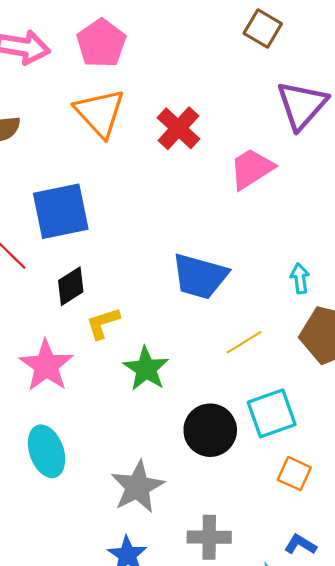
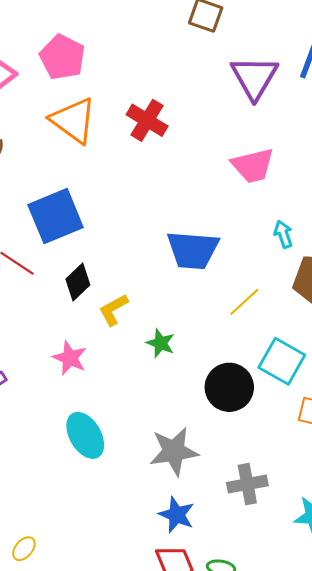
pink trapezoid: (252, 169) -> (253, 166), moved, turned -150
pink star: (46, 366) -> (70, 358), size x0.7
green star: (146, 369) -> (160, 343), size x0.7
cyan square: (272, 413) -> (282, 361), turned -30
gray star: (138, 487) -> (174, 451), turned 30

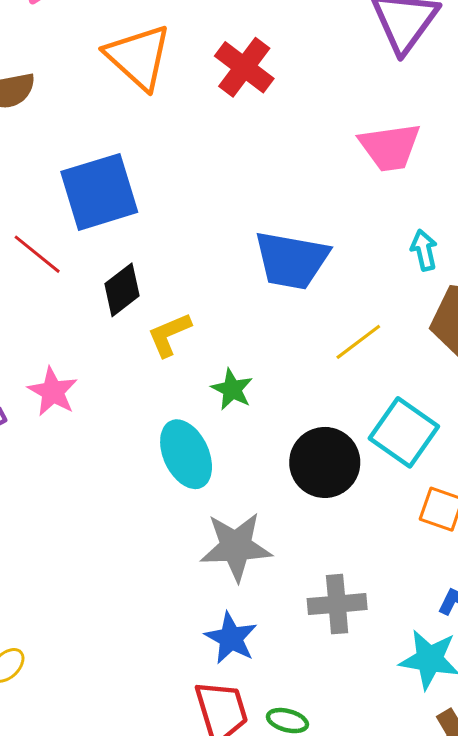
pink star: (70, 358) -> (53, 392), moved
cyan ellipse: (85, 435) -> (186, 454), moved

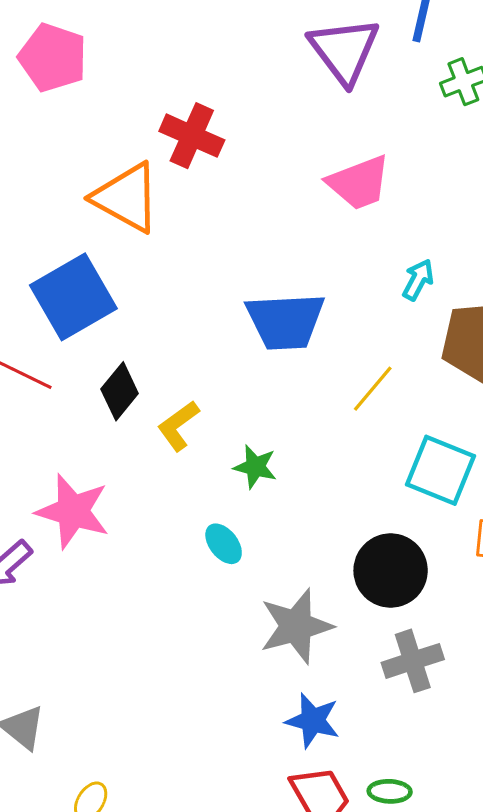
orange triangle: (138, 57) -> (126, 198), moved
cyan arrow: (424, 250) -> (418, 280), turned 54
pink star: (53, 392) -> (73, 511), size x1.4
cyan ellipse: (186, 454) -> (224, 544), size x0.6
black circle: (325, 462) -> (391, 571), moved

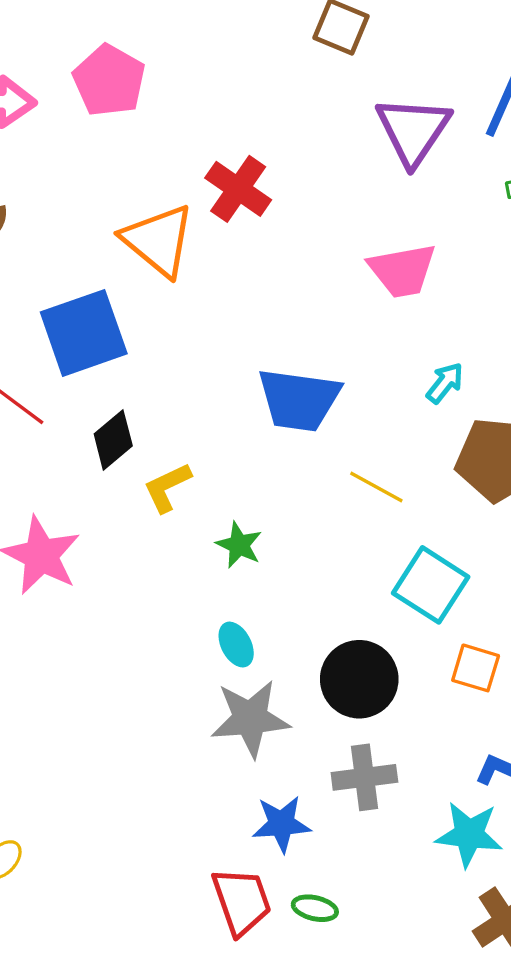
yellow line: (373, 389) -> (376, 487), turned 68
cyan ellipse: (224, 544) -> (236, 645), moved
blue star: (313, 721) -> (281, 824), moved, turned -30

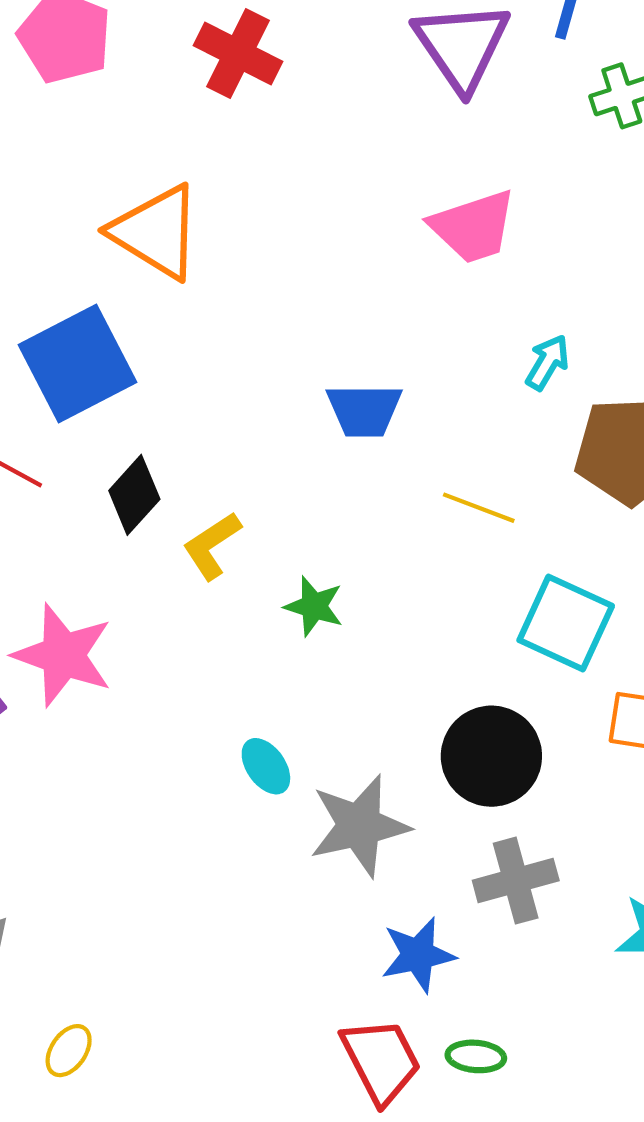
red cross: (238, 189) -> (238, 54), moved
blue trapezoid: (299, 400) -> (364, 410), size x0.7
cyan ellipse: (236, 645) -> (266, 766), moved

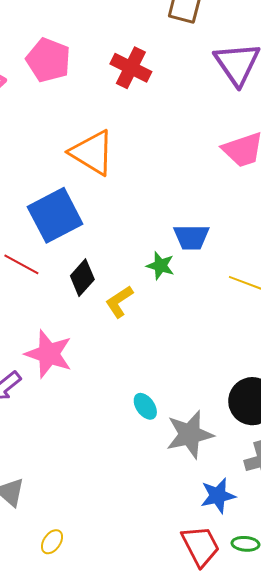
green star: (314, 606) -> (160, 266), moved

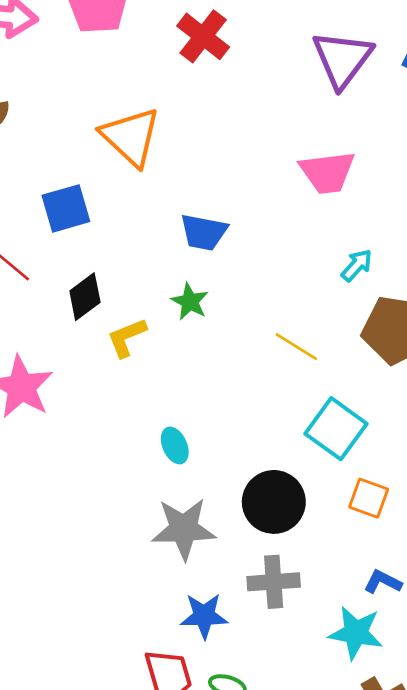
blue square: (55, 215) -> (66, 208), size x0.7
blue trapezoid: (191, 237) -> (204, 232), moved
cyan ellipse: (145, 406) -> (175, 445), moved

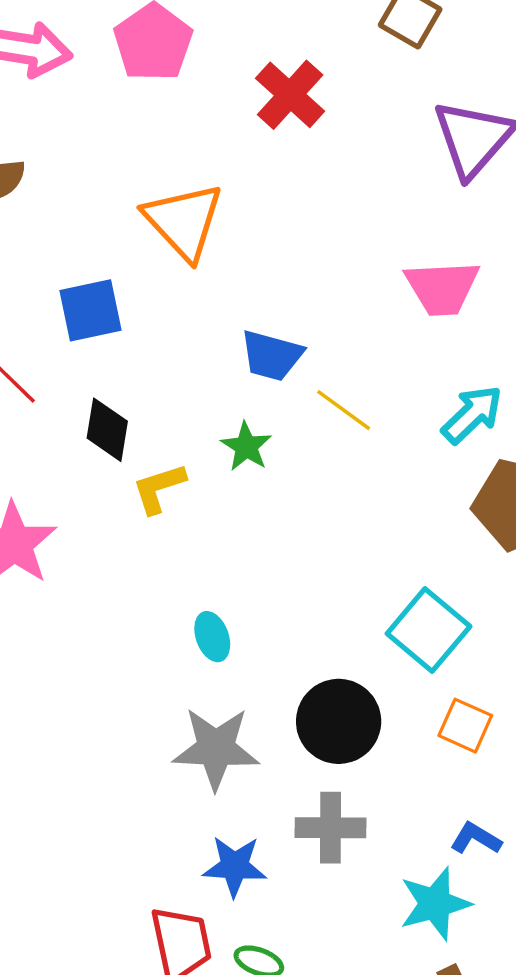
cyan arrow: (357, 265) -> (472, 415), size x1.4
black diamond: (85, 297) -> (107, 430), turned -48
yellow line: (296, 347) -> (344, 410), moved
cyan star: (356, 633) -> (435, 904), turned -30

